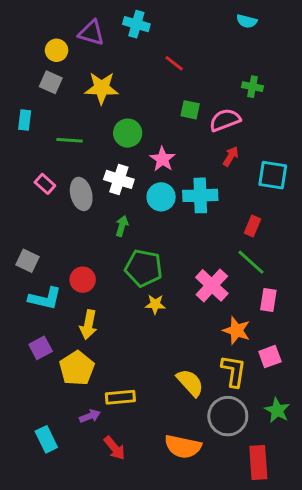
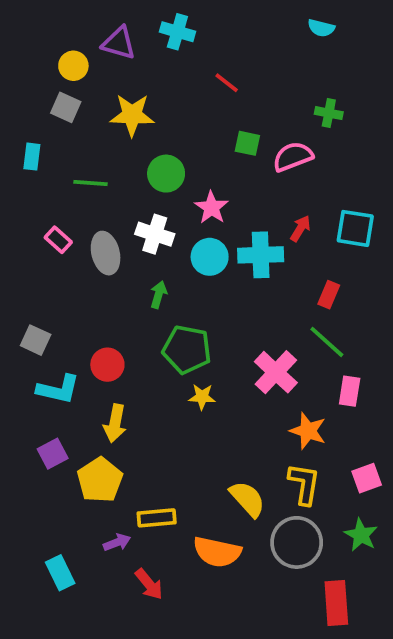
red arrow: (231, 156) -> (300, 228), moved
pink square: (270, 357) -> (367, 478), moved
orange semicircle: (183, 447) -> (217, 552), moved

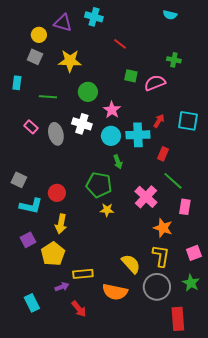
green arrow: (159, 295) -> (118, 162), moved, turned 144
red rectangle: (329, 295) -> (163, 154), moved

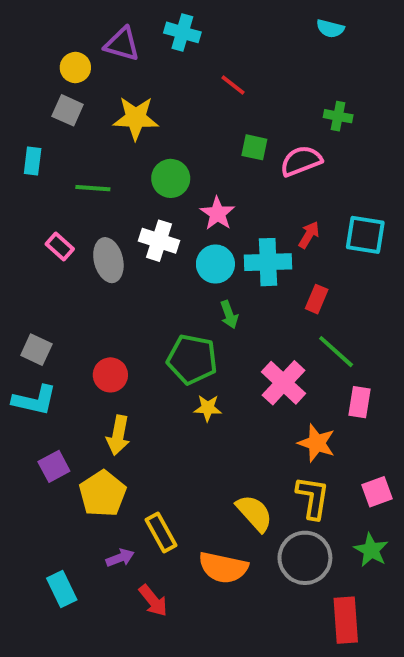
cyan L-shape: (31, 206) -> (35, 400), moved
yellow rectangle: (83, 274) -> (161, 533), turned 66

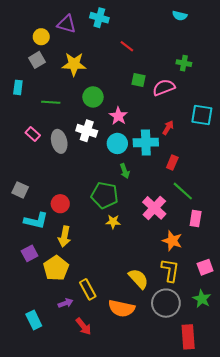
gray square: (68, 110) -> (37, 60), turned 35
cyan square: (365, 235) -> (202, 115), moved
cyan L-shape: (35, 400) -> (36, 221), moved

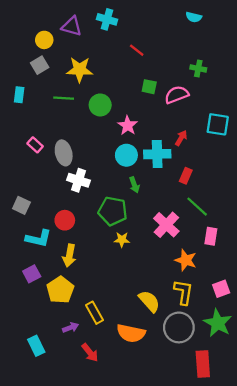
green line: (51, 102) -> (64, 98), moved
white cross: (87, 131) -> (78, 180), moved
green star: (202, 299) -> (218, 323), size x1.4

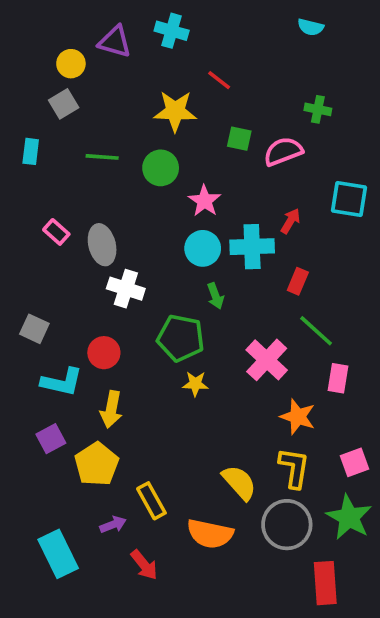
yellow star: (80, 70) -> (175, 111), moved
cyan rectangle: (36, 346) -> (58, 554), size x1.4

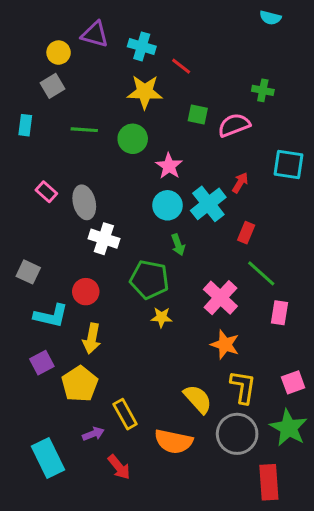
cyan semicircle: (311, 27) -> (270, 18), moved
cyan cross: (172, 31) -> (142, 46), moved
cyan cross: (252, 247) -> (208, 204), turned -36
orange star: (298, 417) -> (225, 345), moved

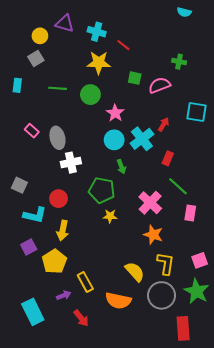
white cross: (104, 239) -> (71, 163), turned -30

